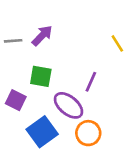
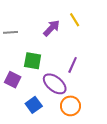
purple arrow: (42, 36) -> (52, 28), moved
yellow line: (117, 43) -> (75, 20), moved
blue square: (42, 132) -> (34, 105), size x0.7

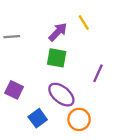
green square: (33, 61) -> (57, 58), moved
purple line: (73, 65) -> (98, 73), moved

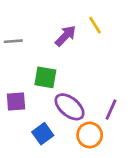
green square: (57, 58) -> (45, 77), moved
purple line: (98, 73) -> (111, 110), moved
purple square: (14, 90) -> (16, 101), turned -30

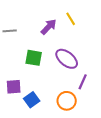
purple square: (16, 101) -> (14, 87), moved
purple ellipse: (70, 107) -> (67, 59), moved

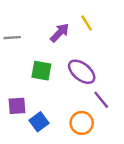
purple line: (83, 82) -> (101, 100), turned -63

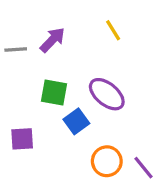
purple arrow: (60, 33) -> (52, 40), moved
purple line: (101, 100) -> (143, 168), moved
blue square: (39, 122) -> (76, 121), moved

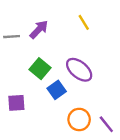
green square: (54, 93) -> (40, 69), turned 30

